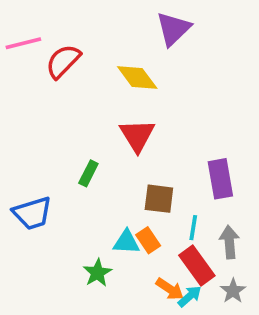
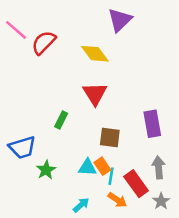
pink line: (23, 43) -> (16, 30), turned 55
cyan line: (193, 228) -> (111, 176), moved
green star: (97, 273) -> (46, 170), moved
cyan arrow: (190, 296) -> (81, 205), moved

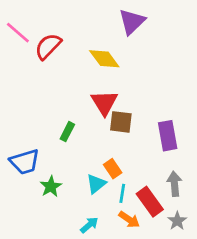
brown square: (110, 137) -> (121, 122), moved
orange rectangle: (102, 166) -> (113, 169), moved
cyan triangle: (87, 167) -> (96, 184), turned -42

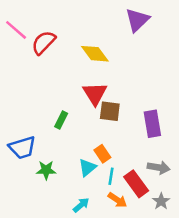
purple triangle: (132, 22) -> (137, 20), moved
gray arrow: (174, 184) -> (159, 168), turned 105
green star: (51, 187) -> (46, 170), turned 30

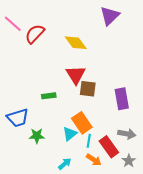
green rectangle: (61, 120) -> (49, 96), turned 56
orange rectangle: (102, 154) -> (82, 123), size x1.5

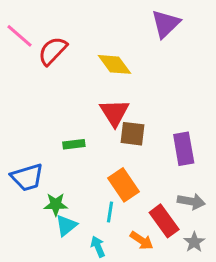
cyan triangle: (70, 134) -> (66, 226), moved
cyan line: (89, 141) -> (110, 212), moved
cyan arrow: (65, 164) -> (98, 247), turned -72

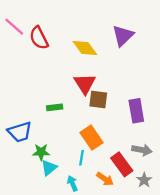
purple triangle: (166, 24) -> (123, 36), moved
red semicircle: (53, 51) -> (39, 38), turned -70

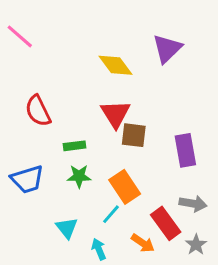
red semicircle: (39, 38) -> (38, 111), moved
green star: (41, 152) -> (79, 176), moved
cyan line: (81, 158) -> (111, 214), turned 32
cyan triangle: (49, 168) -> (67, 228), turned -30

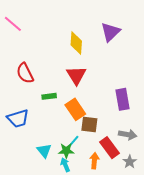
yellow diamond: (115, 65) -> (76, 43), turned 40
brown square: (134, 135) -> (89, 124), moved
green star: (79, 176) -> (66, 151), moved
orange rectangle: (125, 187) -> (75, 109), moved
orange arrow: (143, 243) -> (94, 161), turned -119

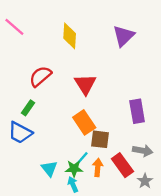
yellow diamond: (76, 43) -> (70, 36), moved
red semicircle: (25, 73) -> (40, 76), moved, turned 75
green rectangle: (49, 96) -> (28, 108), moved, turned -48
blue trapezoid: (18, 118) -> (20, 133), turned 45
orange arrow: (94, 161) -> (98, 167), moved

